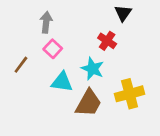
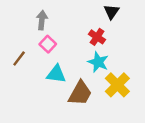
cyan star: (92, 69) -> (98, 62), moved
yellow cross: (130, 94) -> (117, 85), turned -30

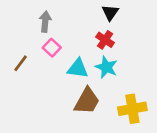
black triangle: (111, 12) -> (110, 13), moved
cyan triangle: (56, 74) -> (78, 68), moved
yellow cross: (117, 85) -> (132, 109), moved, turned 35

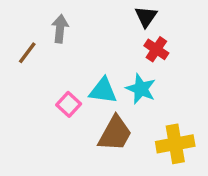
red cross: (105, 40) -> (156, 49), moved
pink square: (52, 48) -> (69, 104), moved
brown line: (21, 63) -> (27, 53), moved

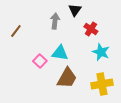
black triangle: (146, 17) -> (75, 10), moved
gray arrow: (60, 29) -> (55, 21), moved
cyan star: (141, 89) -> (101, 52), moved

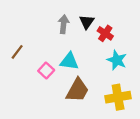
black triangle: (75, 10) -> (87, 22), moved
brown line: (16, 31) -> (17, 52), moved

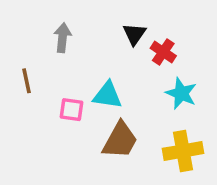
gray arrow: (64, 24) -> (62, 38), moved
brown line: (17, 52) -> (27, 81), turned -49
pink square: (46, 71) -> (71, 110), turned -35

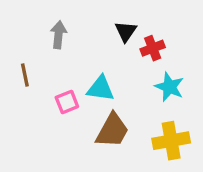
red cross: (163, 52) -> (153, 48), turned 35
pink square: (71, 110) -> (67, 102), turned -30

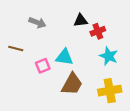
black triangle: (126, 31) -> (81, 20), turned 48
gray arrow: (59, 35) -> (37, 23), turned 105
brown line: (25, 75) -> (16, 48), turned -64

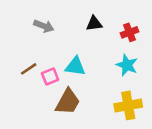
red cross: (98, 31) -> (129, 32), moved
brown line: (16, 48) -> (29, 69), moved, turned -48
brown trapezoid: (72, 84) -> (68, 102), moved

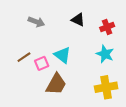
black triangle: (94, 24) -> (78, 20), turned 32
cyan triangle: (75, 66) -> (62, 55), turned 30

